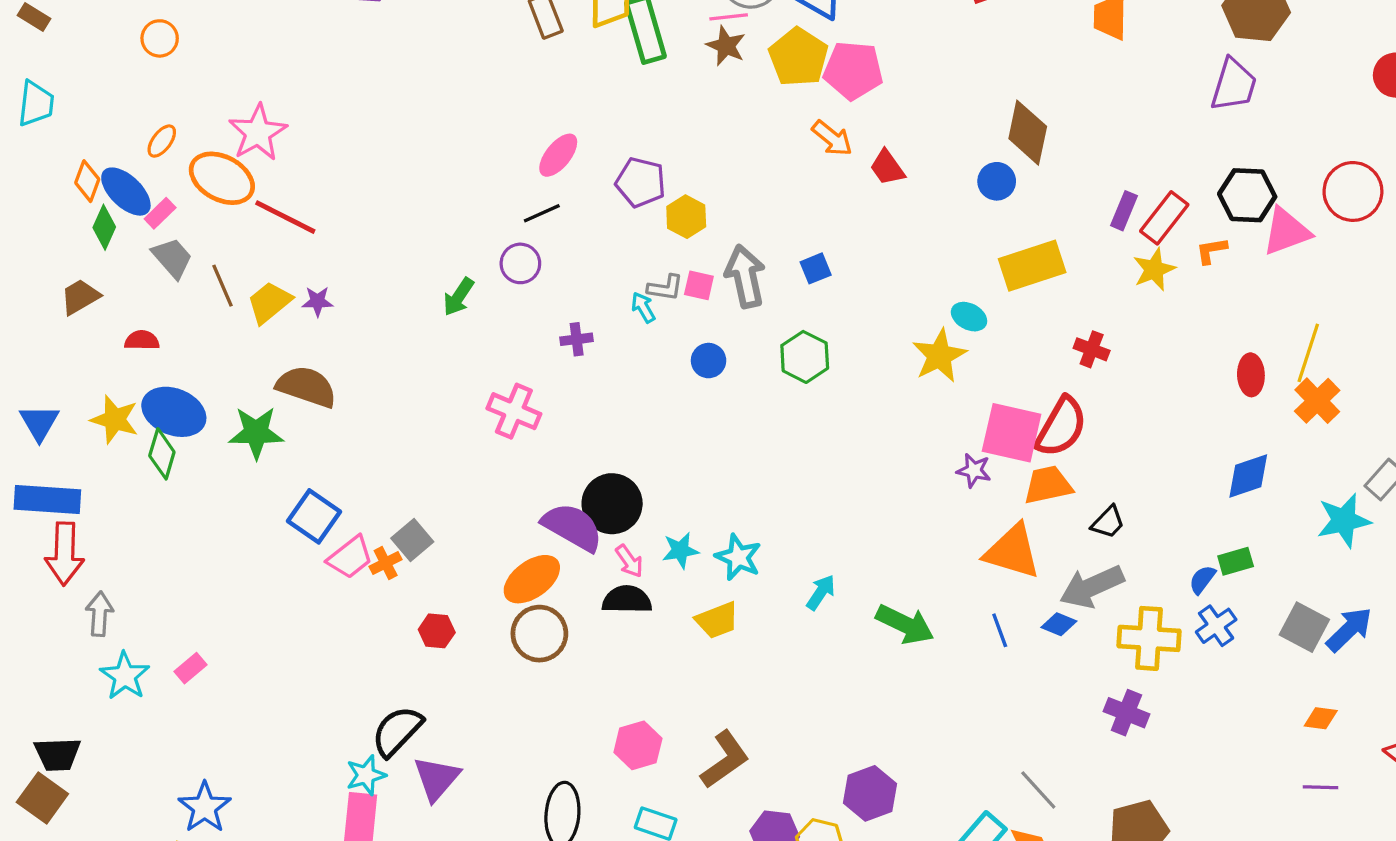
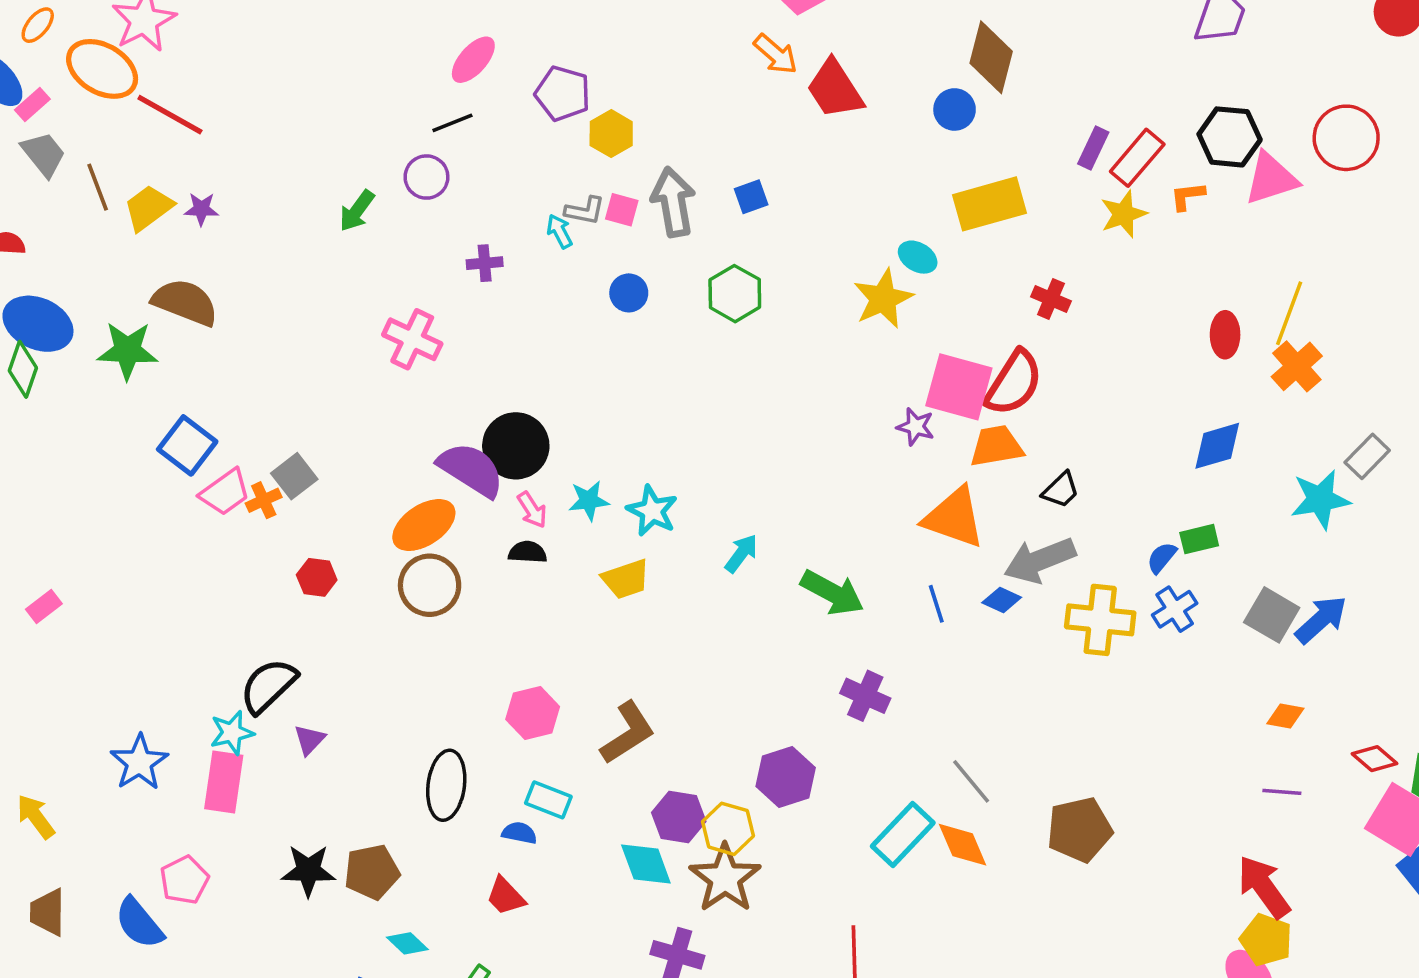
red trapezoid: (887, 168) -> (835, 89), size x1.5
black semicircle: (627, 600) -> (528, 552), size x0.7
purple cross: (1126, 713) -> (865, 696), moved
purple triangle: (437, 778) -> (309, 740), size x0.6
blue star: (205, 807) -> (139, 762), moved

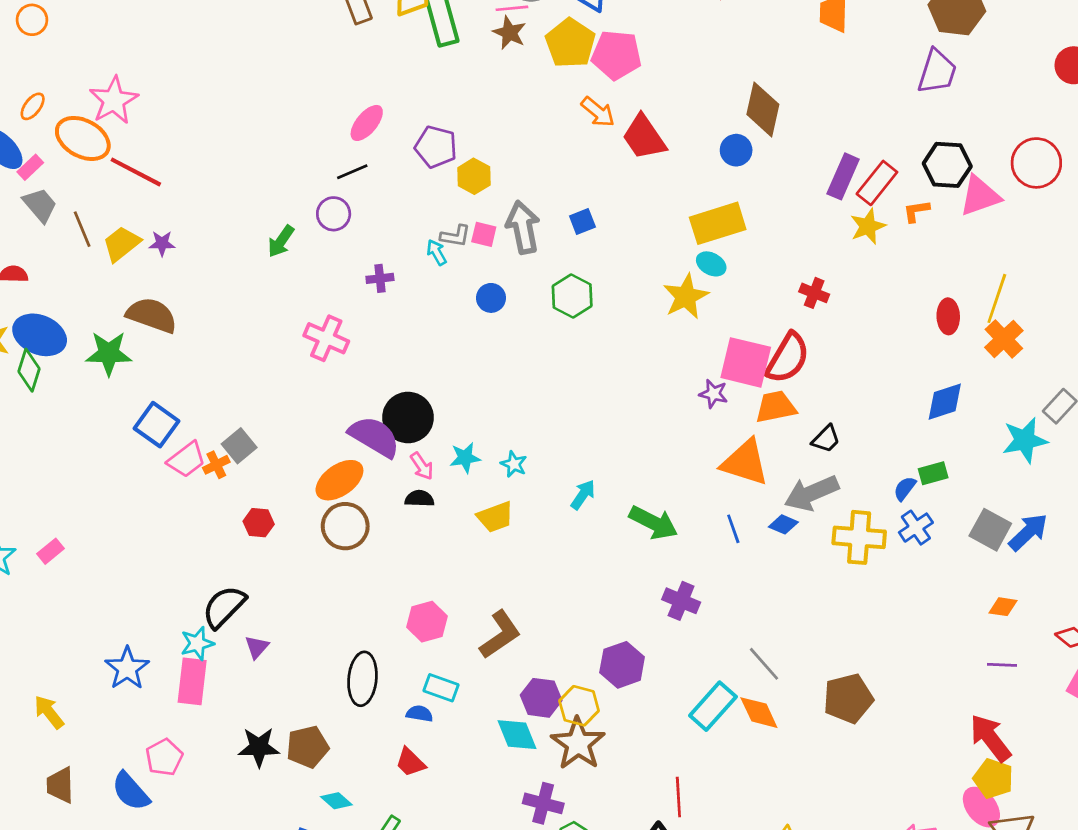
purple rectangle: (1093, 148) -> (843, 176), size x1.4
yellow rectangle: (989, 204) -> (718, 223), moved
cyan star: (652, 511) -> (514, 464), size x0.7

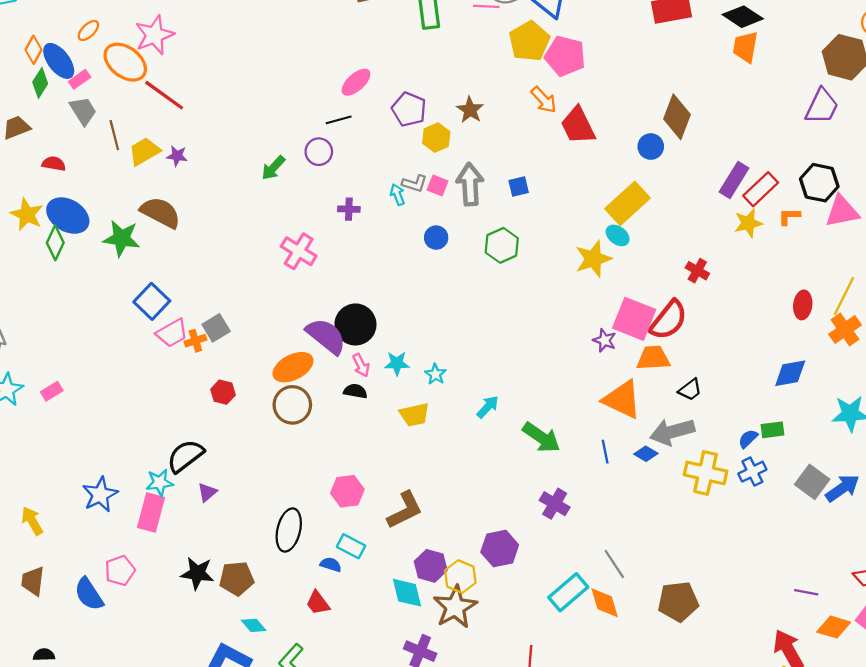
brown star: (509, 33) -> (470, 110), moved
yellow rectangle: (718, 223) -> (627, 203), turned -33
orange diamond: (1003, 607) -> (834, 627), moved, size x1.4

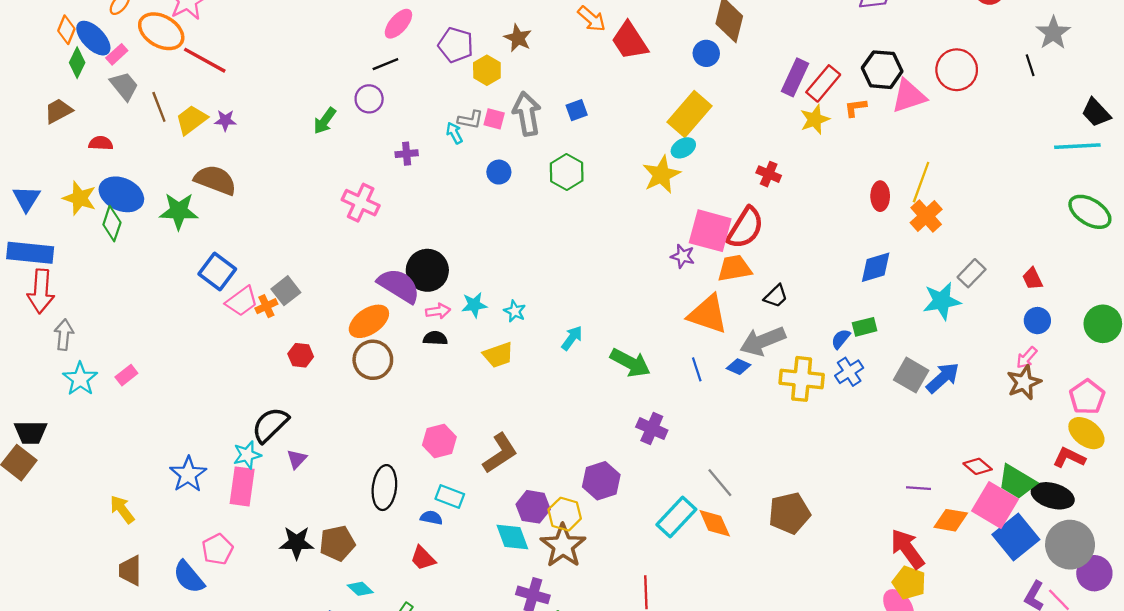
cyan ellipse: (618, 235) -> (683, 148), turned -60
pink arrow: (361, 365) -> (438, 311), turned -65

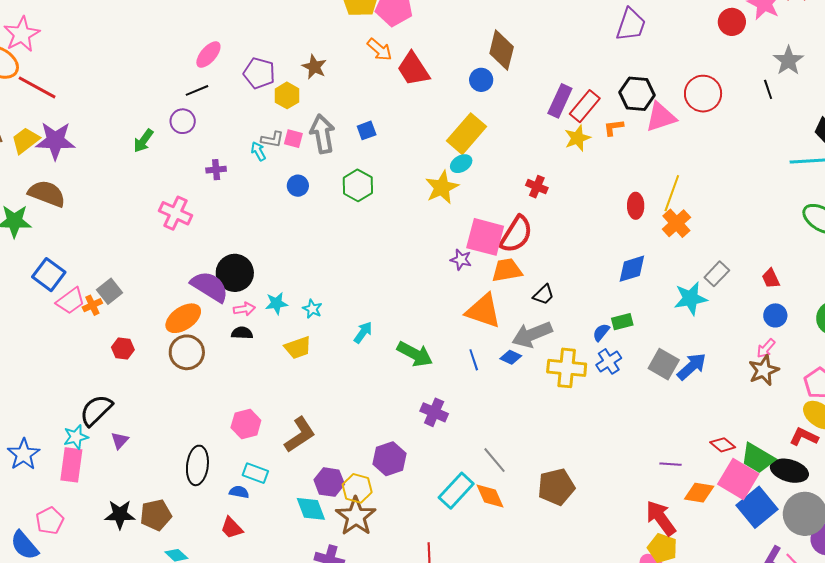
purple star: (225, 120) -> (55, 141), size x2.0

